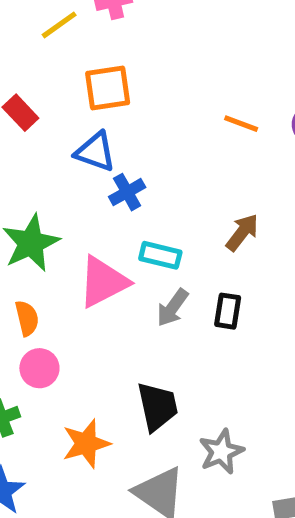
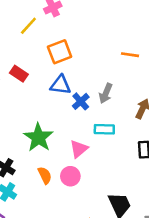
pink triangle: (103, 282) -> (79, 149), size x0.7
gray arrow: (173, 308) -> (106, 93), moved
pink circle: (39, 368) -> (70, 176), moved

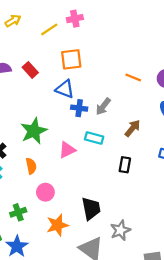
blue cross: (81, 101) -> (79, 108), turned 35
pink circle: (70, 176) -> (45, 192), moved

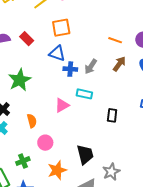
brown arrow: (132, 128) -> (119, 64), moved
green star: (34, 131) -> (20, 80), moved

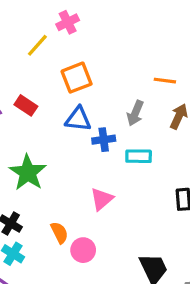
gray arrow: (91, 66) -> (135, 113), moved
cyan rectangle: (84, 94) -> (139, 156), moved
pink circle: (45, 143) -> (83, 250), moved

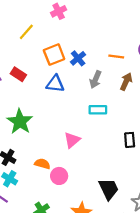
pink cross: (68, 22) -> (59, 11), moved
blue cross: (104, 140) -> (78, 58), moved, turned -32
orange semicircle: (59, 233) -> (42, 164), turned -48

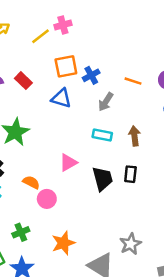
pink cross: (59, 11) -> (63, 25), moved
brown arrow: (126, 82) -> (135, 136), moved, turned -42
black trapezoid: (109, 189) -> (103, 179), moved

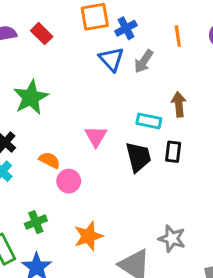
orange line: (133, 81) -> (178, 36), turned 63
blue triangle: (61, 98) -> (111, 59), moved, turned 30
cyan rectangle: (102, 135) -> (149, 121), moved
pink triangle: (68, 163) -> (96, 136), turned -30
gray star: (130, 244) -> (172, 239), turned -30

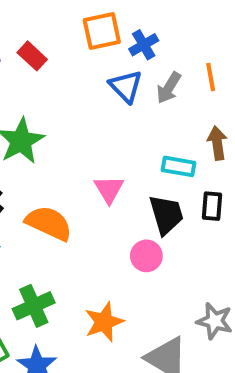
orange line: (178, 36) -> (211, 77), moved
orange semicircle: (50, 160) -> (49, 223), size x1.6
pink circle: (69, 181) -> (146, 256), moved
green cross: (36, 222) -> (34, 306), size x1.4

